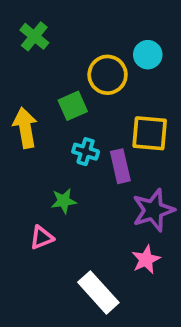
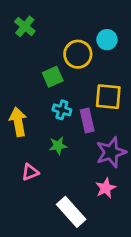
yellow arrow: (25, 128) -> (18, 122), moved
green star: (64, 201) -> (58, 146), moved

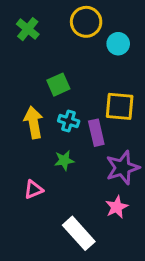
yellow circle: (78, 54) -> (86, 22), moved
yellow arrow: (18, 122) -> (34, 122), moved

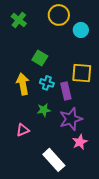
green square: (58, 85) -> (40, 58), turned -35
purple star: (123, 168) -> (71, 119), moved

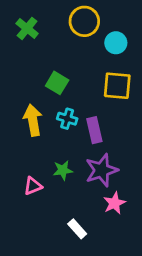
yellow square: (82, 73) -> (117, 86), moved
green star: (44, 110) -> (63, 170), moved
white rectangle: (54, 160) -> (77, 229), size x0.6

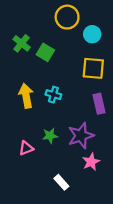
green cross: (27, 28) -> (22, 43), moved
green square: (57, 83) -> (45, 52), moved
purple rectangle: (94, 130) -> (99, 104), moved

